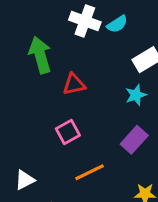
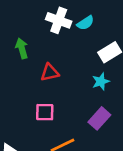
green arrow: (40, 55) -> (22, 48), size x0.7
pink square: (68, 132) -> (45, 112), turned 30

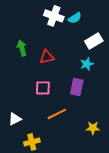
green arrow: (22, 48) -> (22, 48), moved
purple rectangle: (99, 118) -> (77, 87), moved, turned -30

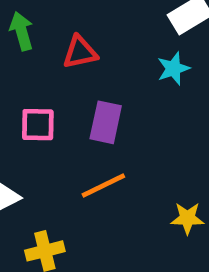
purple rectangle: (77, 87) -> (106, 122), moved
pink square: (43, 88) -> (38, 125), moved

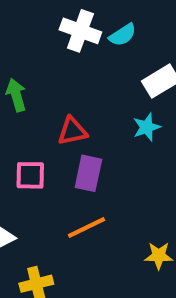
red triangle: (80, 52) -> (72, 131), moved

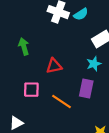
purple rectangle: (88, 173) -> (86, 88), moved
orange line: (86, 228) -> (62, 101), moved, turned 60

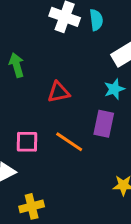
cyan semicircle: (81, 14) -> (96, 20), turned -64
pink square: (31, 90) -> (27, 142), moved

